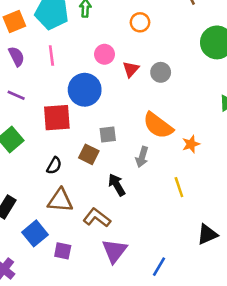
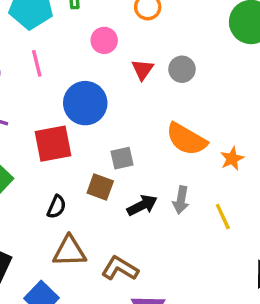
pink circle: (105, 54) -> (104, 40), moved
gray arrow: (142, 157) -> (181, 200), moved
black arrow: (117, 185) -> (142, 205), moved, turned 100

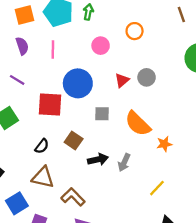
red triangle: (142, 69) -> (122, 80), moved
gray square: (122, 158) -> (102, 114), moved
yellow line: (223, 217) -> (157, 188), moved, turned 54

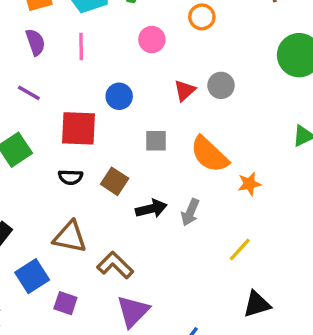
blue circle: (78, 83) -> (119, 96), size x0.6
black semicircle: (42, 146) -> (70, 177), moved, turned 56

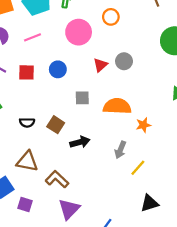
pink circle: (152, 40) -> (79, 32), size x1.5
pink line: (81, 47) -> (33, 37), turned 70
red square: (79, 128) -> (26, 72), moved, size x0.7
orange semicircle: (209, 154) -> (117, 106), turned 140
gray arrow: (190, 212) -> (120, 150), moved

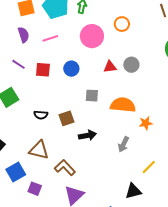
red triangle: (100, 65) -> (110, 67), turned 32
brown square: (56, 125) -> (67, 118), turned 35
yellow line: (138, 168) -> (149, 167), moved
black triangle: (149, 203) -> (133, 191), moved

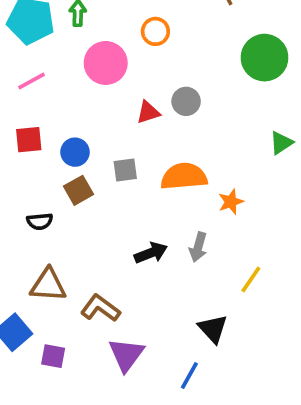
blue circle: (71, 69) -> (75, 152), moved
brown square: (67, 118) -> (79, 190), moved
black arrow: (87, 135) -> (151, 253), moved
black triangle: (133, 191) -> (213, 329), moved, turned -48

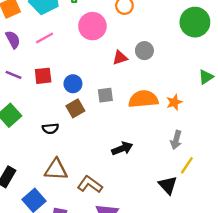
orange star: (231, 202) -> (174, 102), moved
gray arrow: (198, 247) -> (176, 140), moved
black triangle: (213, 329) -> (168, 185), moved

